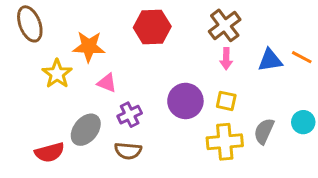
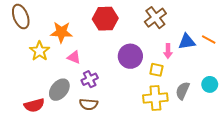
pink arrow: (226, 59) -> (168, 51), moved
purple circle: (185, 101) -> (130, 56), moved

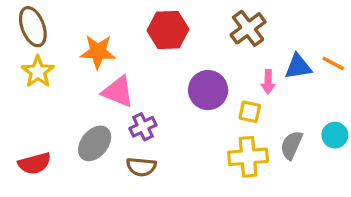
yellow star: (40, 51) -> (38, 72), moved
pink triangle: (74, 57) -> (118, 92), size x1.5
red semicircle: (34, 105) -> (35, 163), moved

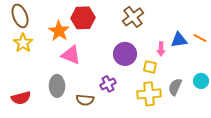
brown cross: (248, 28) -> (133, 17), moved
red hexagon: (168, 30) -> (83, 18), moved
orange star: (98, 52) -> (59, 31), turned 30
purple cross: (143, 127) -> (108, 84), moved
gray ellipse: (95, 143) -> (57, 86), turned -40

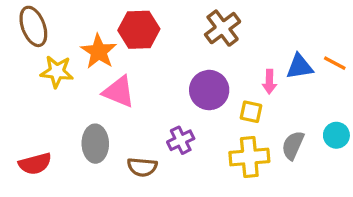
yellow star: (23, 43) -> (57, 72), moved, turned -30

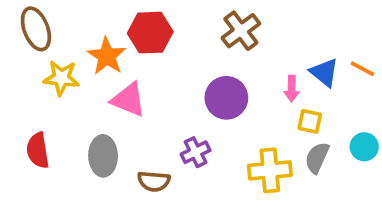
blue triangle: (300, 67) -> (324, 72), turned 48
yellow square: (251, 112) -> (310, 121), moved
red semicircle: (35, 164) -> (38, 150), moved, turned 96

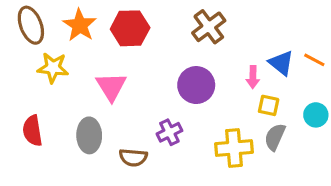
orange star: (107, 56) -> (80, 25), moved
pink triangle: (128, 100) -> (111, 87), turned 36
cyan circle: (364, 147) -> (316, 115), moved

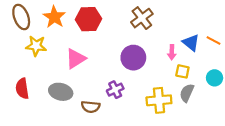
pink triangle: (111, 87) -> (76, 59), turned 30
gray ellipse: (89, 135) -> (61, 92), turned -75

